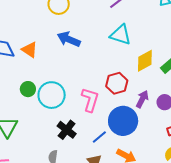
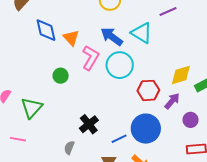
cyan triangle: (121, 35) -> (142, 33), moved
cyan circle: (52, 95) -> (120, 65), moved
purple arrow: (142, 99) -> (172, 101), moved
pink L-shape: (90, 100) -> (90, 58), moved

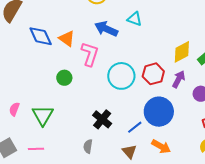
cyan triangle: (142, 33) -> (135, 19), size x0.7
cyan circle: (120, 65) -> (121, 76), moved

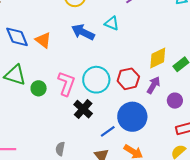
pink L-shape: (90, 54) -> (66, 84), moved
green circle: (64, 78) -> (39, 88), moved
green triangle: (43, 115) -> (15, 75), moved, turned -45
black cross: (102, 119) -> (83, 109), moved

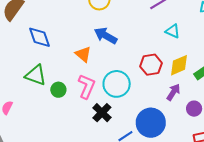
cyan triangle: (112, 23) -> (173, 31), moved
orange triangle: (43, 40) -> (83, 54), moved
red hexagon: (128, 79) -> (151, 65), moved

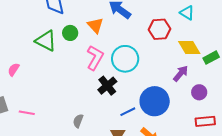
red hexagon: (151, 65) -> (160, 29), moved
yellow diamond: (179, 65) -> (189, 47), turned 75
green circle: (58, 90) -> (70, 33), moved

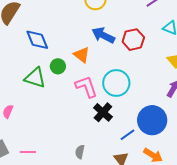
red hexagon: (160, 29) -> (133, 40), moved
pink L-shape: (95, 58) -> (86, 87), turned -40

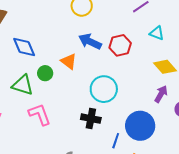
pink L-shape: (86, 87) -> (40, 114), moved
black cross: (103, 112) -> (91, 119), turned -30
blue line: (127, 135) -> (116, 141), turned -35

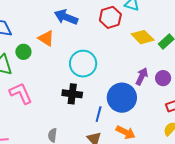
red hexagon: (120, 45) -> (110, 17), moved
purple arrow: (161, 94) -> (142, 76), moved

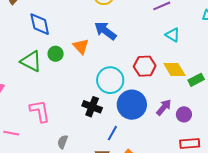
red hexagon: (110, 17) -> (145, 66), moved
pink L-shape: (21, 93) -> (40, 111), moved
blue circle: (122, 98) -> (132, 105), moved

